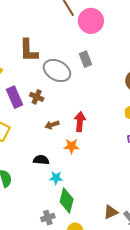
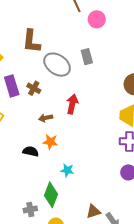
pink circle: (91, 21) -> (97, 19), size x0.7
red arrow: (80, 122) -> (72, 104), moved
orange star: (71, 146) -> (50, 142), moved
cyan star: (56, 178) -> (67, 170), moved

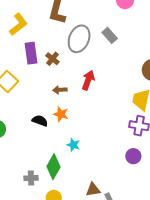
gray rectangle: (87, 57) -> (110, 35), turned -35
gray ellipse: (57, 65) -> (79, 39), turned 68

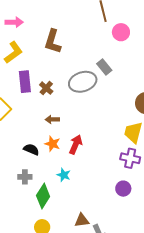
gray ellipse: (79, 39) -> (83, 82), moved, turned 48
red arrow: (88, 80) -> (76, 144), moved
gray cross: (31, 178) -> (25, 177), moved

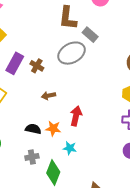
brown L-shape: (53, 42) -> (68, 18), moved
purple rectangle: (25, 82) -> (15, 63), turned 45
orange star: (52, 144) -> (53, 128), moved

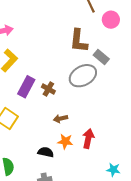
orange star: (53, 128) -> (65, 141), moved
cyan star: (70, 148) -> (113, 170), moved

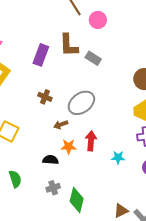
gray ellipse: (83, 76) -> (81, 103), moved
purple rectangle: (26, 87) -> (41, 55), moved
cyan star: (113, 170) -> (118, 158), moved

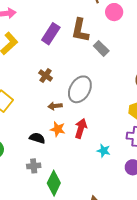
gray ellipse: (81, 103) -> (80, 89), turned -36

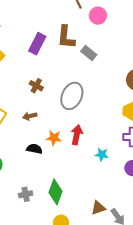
brown arrow: (55, 106) -> (30, 116), moved
gray cross: (34, 166) -> (26, 194), moved

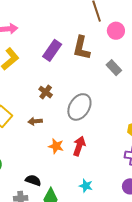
gray rectangle: (89, 53) -> (114, 68), moved
black semicircle: (34, 149) -> (33, 180), moved
cyan star: (102, 155) -> (86, 186), moved

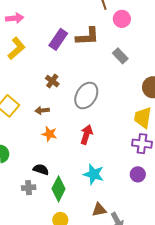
brown L-shape: (81, 48) -> (88, 36), turned -105
orange star: (56, 146) -> (49, 134), moved
cyan star: (86, 186) -> (94, 174), size x1.5

